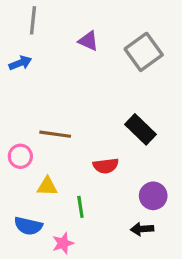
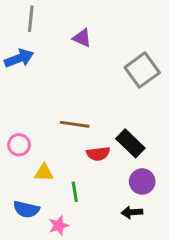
gray square: (144, 52) -> (142, 70), moved
blue arrow: (20, 63) -> (19, 58), size x1.4
black rectangle: (141, 129) -> (130, 143), moved
brown line: (55, 134) -> (75, 124), moved

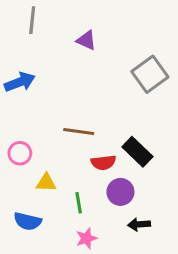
blue arrow: (19, 58) -> (20, 82), moved
purple circle: (142, 182) -> (120, 192), moved
pink star: (59, 225) -> (86, 238), moved

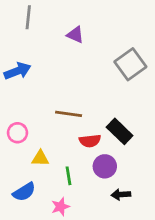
blue semicircle: (28, 221) -> (24, 192), turned -45
pink star: (86, 238) -> (60, 207), moved

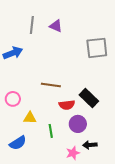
gray line: (28, 17) -> (32, 25), moved
gray square: (130, 64) -> (97, 48), turned 30
pink star: (60, 207) -> (73, 153), moved

